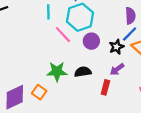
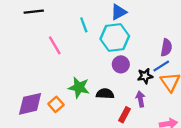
cyan line: (48, 12) -> (84, 25), turned -32
pink line: (63, 35) -> (55, 45), moved
purple arrow: (117, 69) -> (140, 99), turned 104

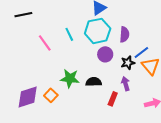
cyan line: (84, 25) -> (69, 34), moved
purple semicircle: (166, 48) -> (124, 34), moved

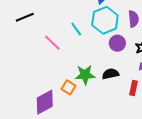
orange square: (51, 95) -> (69, 87), moved

